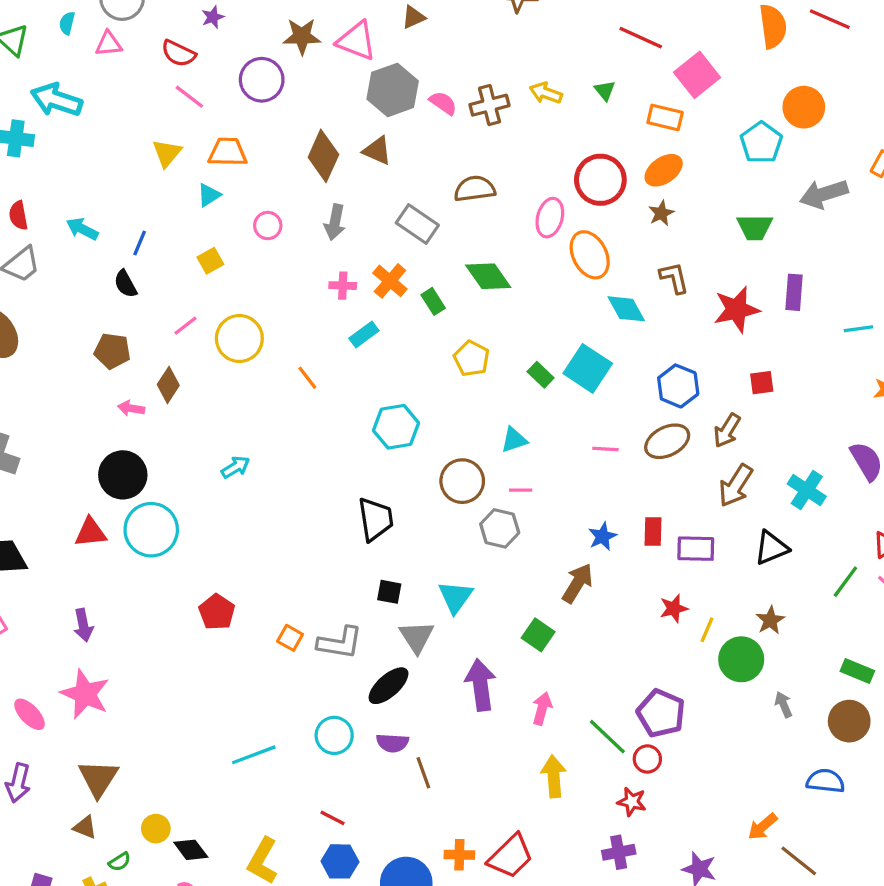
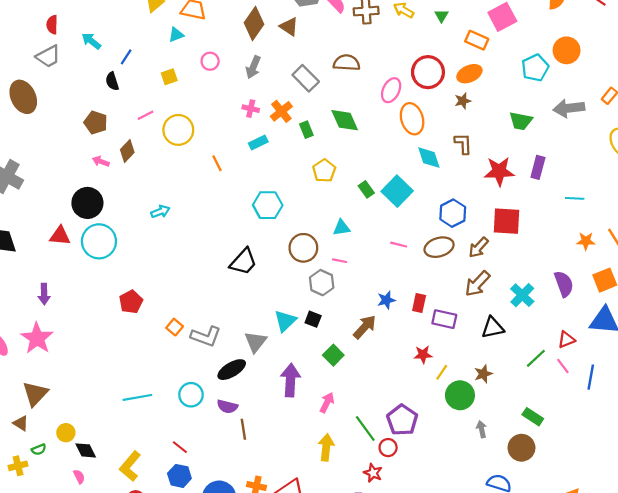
red square: (762, 383) -> (506, 221), size x1.8
black trapezoid: (375, 519) -> (243, 262), turned 40
black square: (389, 592) -> (313, 319), moved

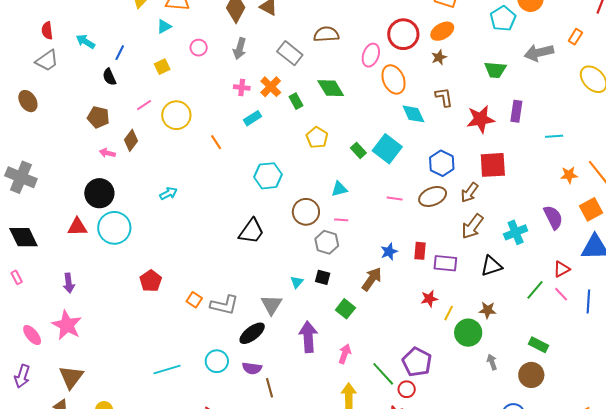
brown ellipse: (23, 97) -> (28, 101), size x0.7
cyan cross: (522, 295) -> (516, 232), turned 30
cyan triangle: (285, 321) -> (297, 282), size x0.6
brown star: (483, 374) -> (488, 310), turned 30

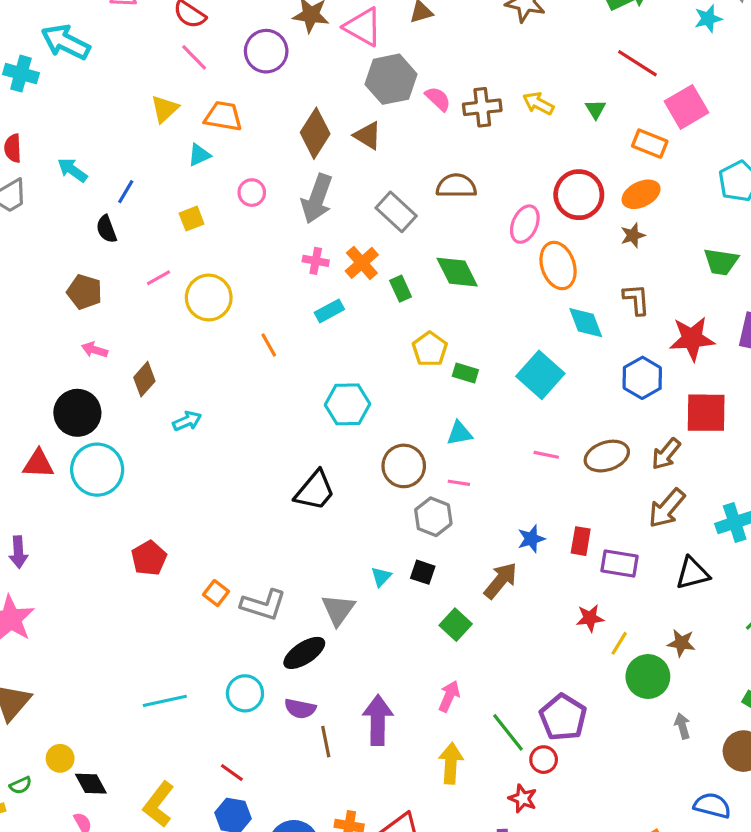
gray arrow: (240, 48) -> (317, 199), size x1.4
brown diamond: (131, 140) -> (144, 379), moved
green rectangle: (358, 150) -> (465, 373), moved, turned -35
blue hexagon: (442, 163) -> (642, 378), moved
purple arrow: (308, 337) -> (378, 720), moved

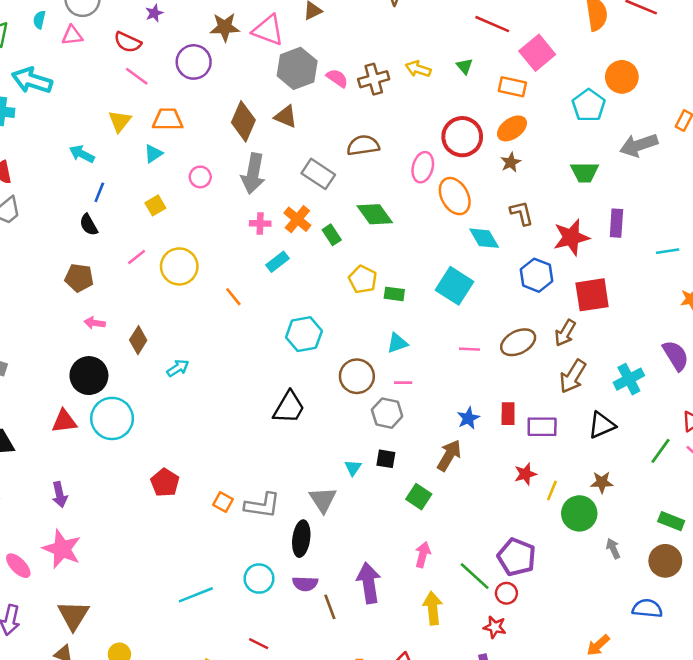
cyan arrow: (72, 170) -> (82, 154), moved
black ellipse: (304, 653) -> (301, 539), turned -40

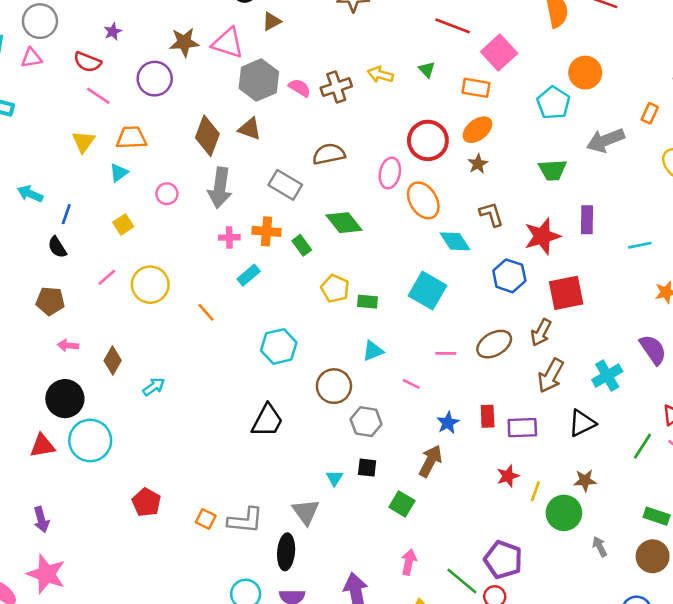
cyan arrow: (82, 154) -> (30, 194), moved
orange cross: (297, 219) -> (266, 231), turned -32
pink line: (403, 383) -> (411, 384), moved, turned 30

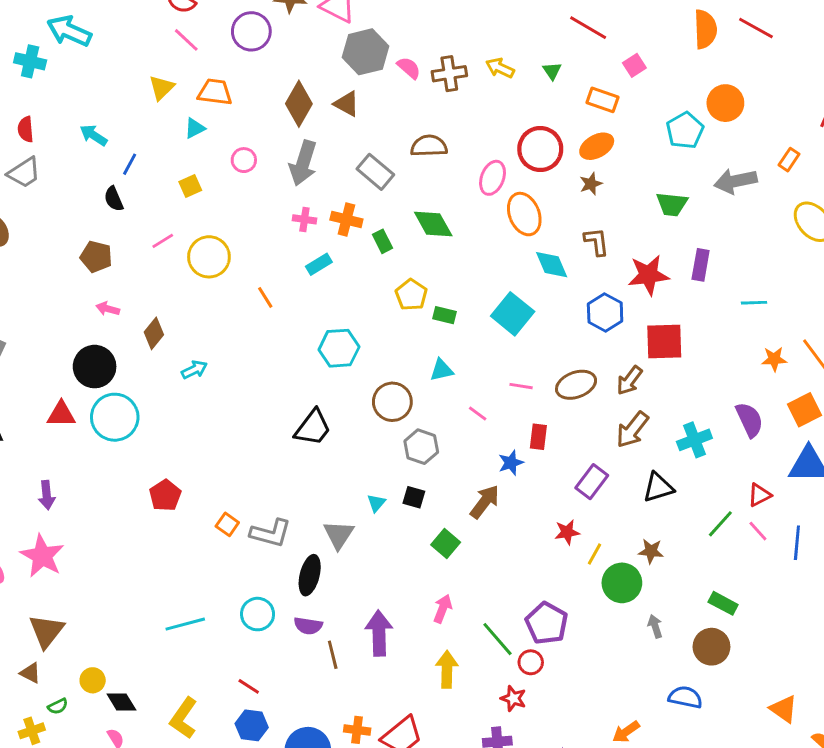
pink square: (499, 52) -> (634, 65), size x0.6
red rectangle: (488, 416) -> (538, 437), moved
purple rectangle: (522, 428) -> (592, 482), turned -60

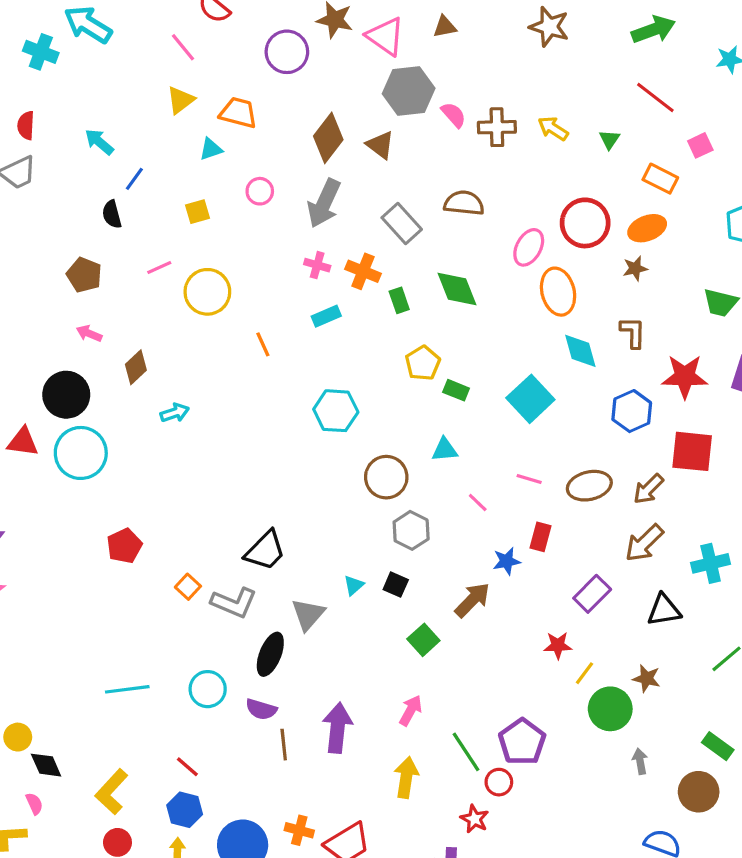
pink line: (186, 40) -> (183, 47), moved
black trapezoid: (313, 428) -> (265, 551), moved

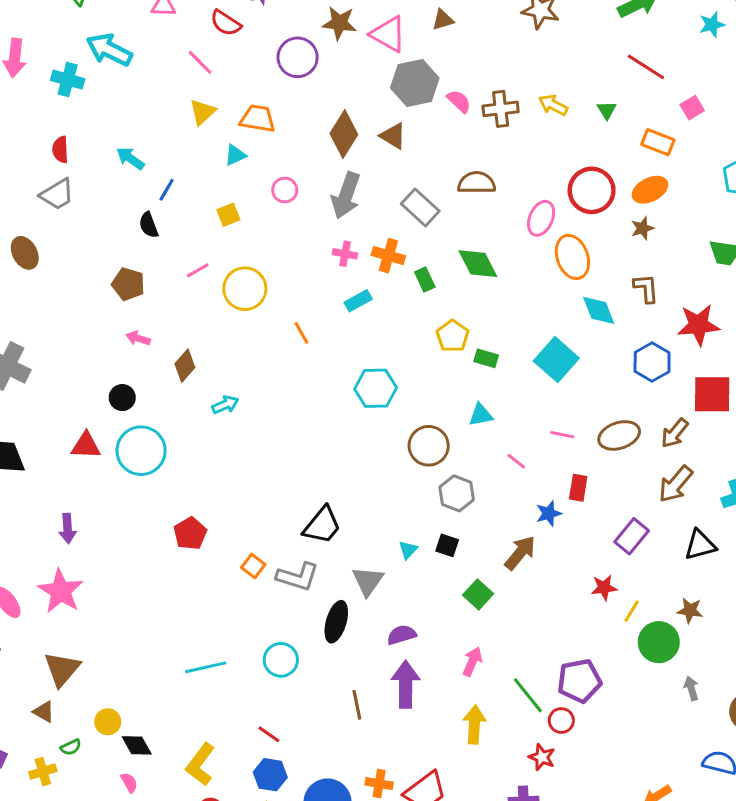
black circle: (66, 395) -> (122, 398), size x0.6
purple semicircle: (261, 709) -> (402, 635), moved, turned 152
purple pentagon: (522, 742) -> (579, 681), turned 30

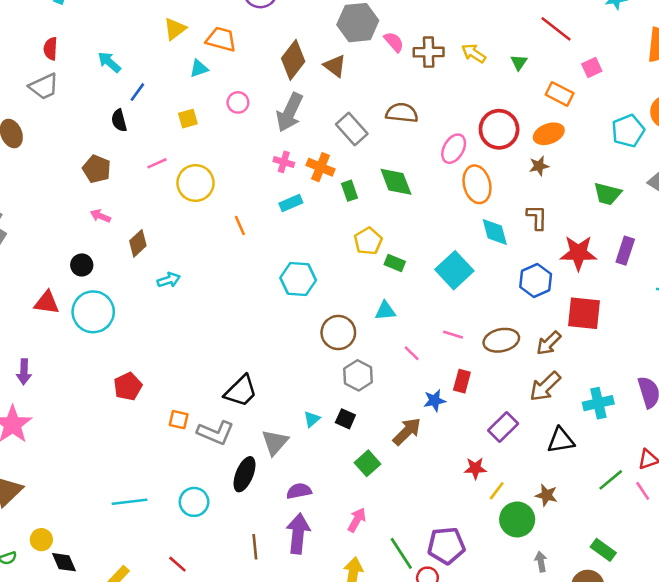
orange square: (253, 566) -> (179, 420), turned -30

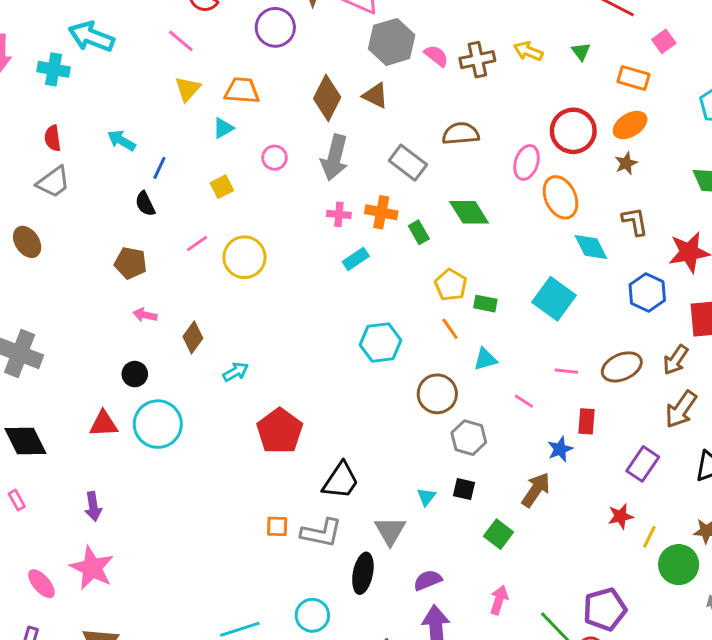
orange line: (240, 225) -> (450, 329), moved
red pentagon: (128, 387) -> (280, 431), moved, size x1.4

